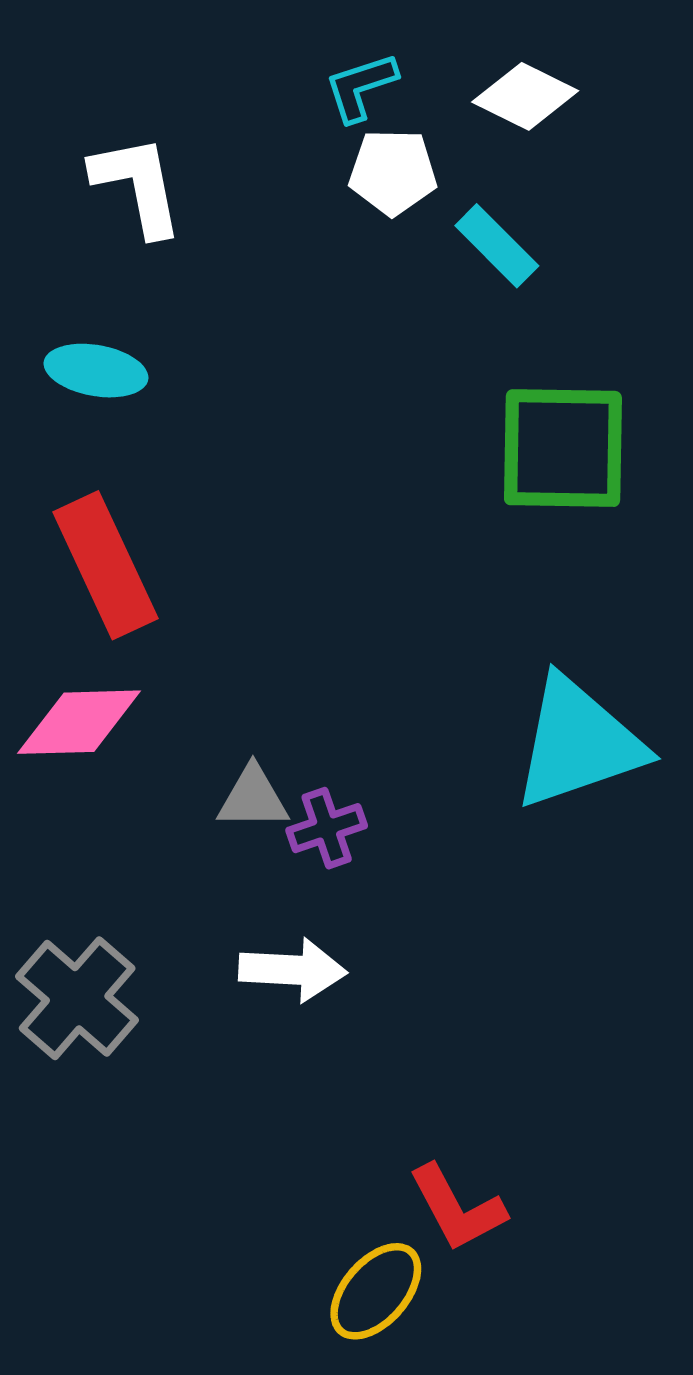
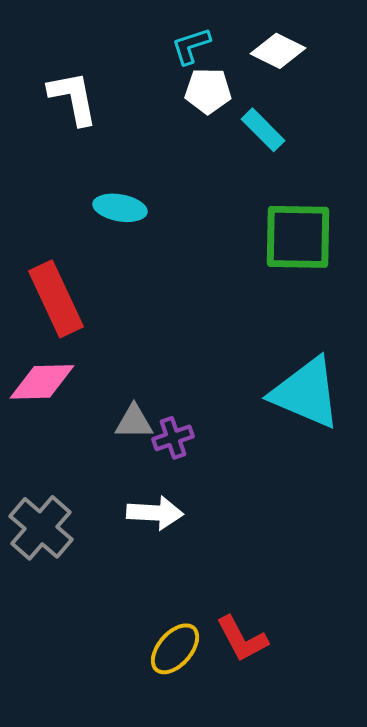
cyan ellipse: (96, 371) -> (120, 208), moved
cyan triangle: (578, 743) -> (306, 393), turned 42
yellow ellipse: (376, 1291) -> (175, 649), moved

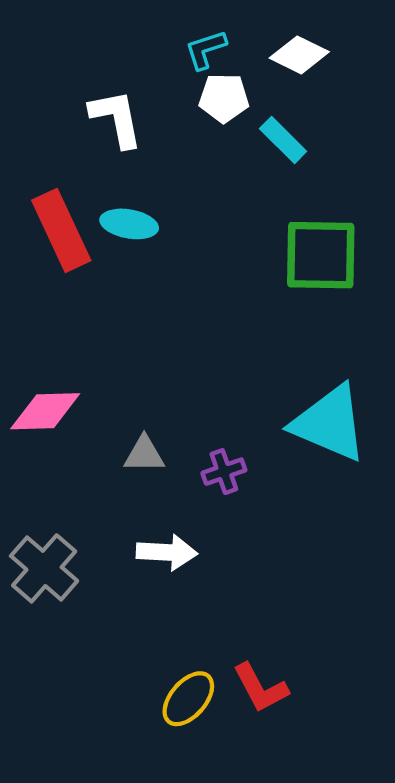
white L-shape: (73, 98) -> (116, 118), moved
red rectangle: (56, 299) -> (61, 230), moved
purple cross: (173, 438) -> (224, 472), moved

